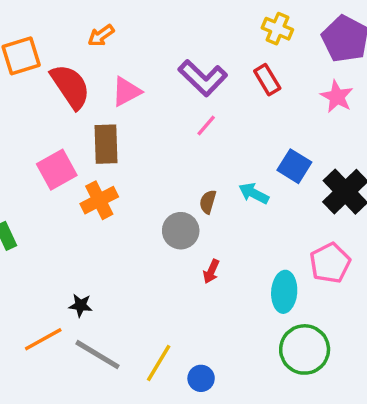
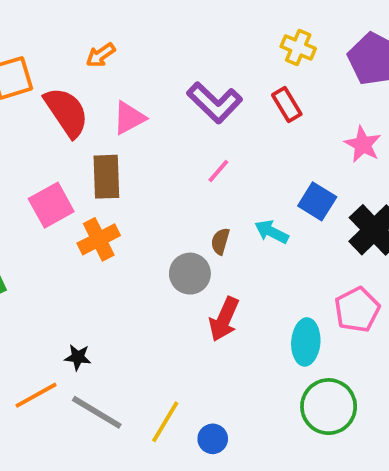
pink star: (337, 97) -> (363, 144), moved
pink line: (206, 125) -> (218, 171), moved
red arrow: (211, 271) -> (224, 319), size x1.6

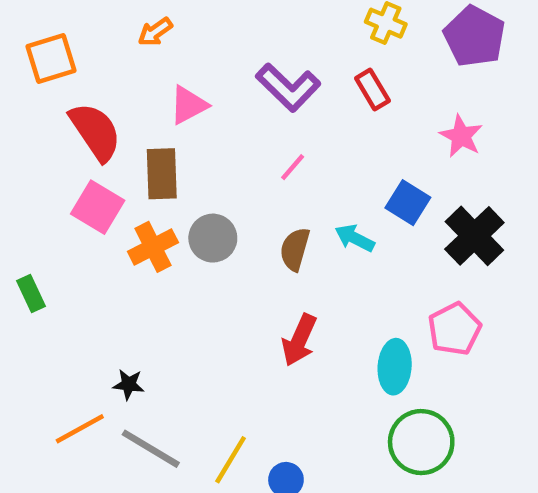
red semicircle: (66, 112) -> (95, 132), moved
pink square: (51, 205) -> (98, 207), turned -30
brown semicircle: (220, 241) -> (295, 249), size x1.4
gray circle: (190, 274) -> (213, 238), moved

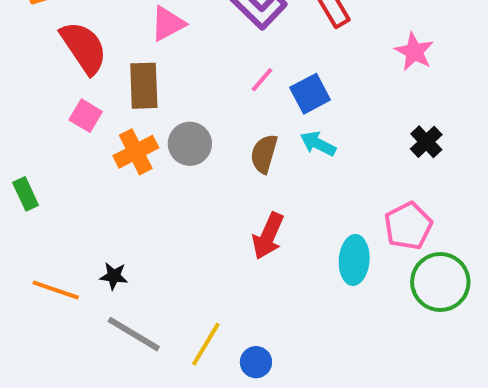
blue square: (408, 203) -> (310, 94), moved, turned 30
pink square: (98, 207) -> (86, 116), size x0.7
black cross: (474, 236) -> (426, 142), size x0.6
orange line: (80, 429) -> (56, 290), moved, turned 48
green circle: (421, 442) -> (440, 282), moved

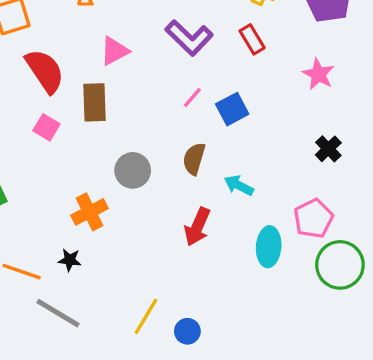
gray circle: (190, 144) -> (133, 170), moved
cyan arrow: (318, 144) -> (239, 185), moved
orange cross: (136, 152) -> (90, 212), moved
gray line: (134, 334) -> (58, 313), moved

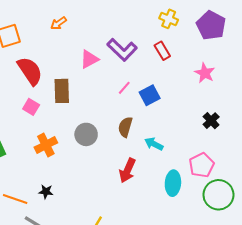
pink triangle: (114, 51) -> (89, 59), moved
orange cross: (90, 212) -> (46, 145), moved

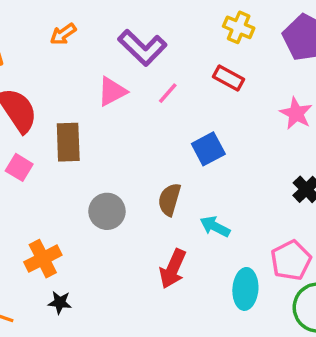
purple L-shape: (122, 50) -> (142, 48), moved
red rectangle: (162, 51) -> (229, 78), turned -30
pink line: (124, 88) -> (168, 93), moved
orange cross: (46, 145) -> (43, 259), moved
black star: (46, 192) -> (60, 302), moved

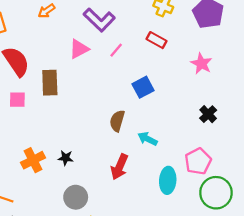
pink square: (19, 167) -> (17, 100), turned -30
gray circle: (107, 211) -> (76, 197), moved
black star: (60, 302) -> (66, 158), moved

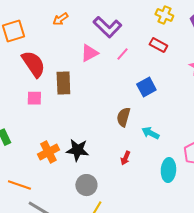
black star: (66, 158) -> (77, 150), size x1.6
red arrow: (119, 167) -> (125, 158), size x0.6

